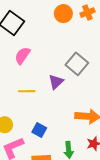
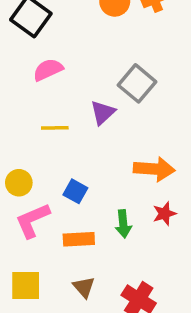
pink semicircle: (22, 56) -> (48, 70), turned 30

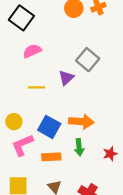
orange arrow: (154, 169) -> (81, 122), moved
blue square: (75, 191) -> (49, 127), size x1.5
red star: (164, 214) -> (110, 154), moved

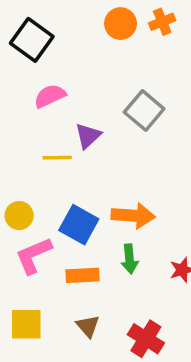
purple triangle: (66, 78) -> (88, 136), moved

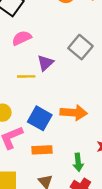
green arrow: (130, 259) -> (78, 162), moved

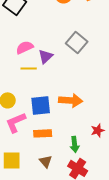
pink semicircle: (22, 38) -> (25, 47), moved
blue square: (40, 118) -> (41, 105), turned -35

